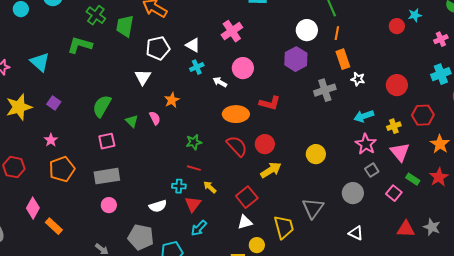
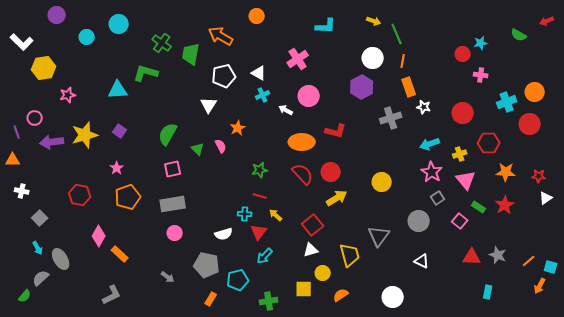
pink cross: (441, 39) -> (481, 75), moved, turned 32
cyan triangle: (40, 62) -> (118, 90), moved, turned -45
orange star: (440, 144) -> (506, 172), turned -30

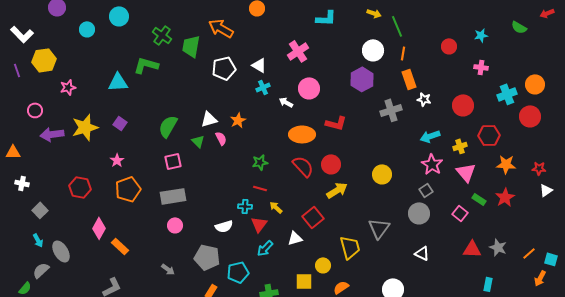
red circle: (463, 54) -> (449, 46), moved
white triangle: (209, 105) -> (209, 119), moved, turned 42
purple line: (17, 132) -> (17, 70), moved
gray square: (438, 198) -> (426, 190), moved
white triangle: (311, 250) -> (295, 238), moved

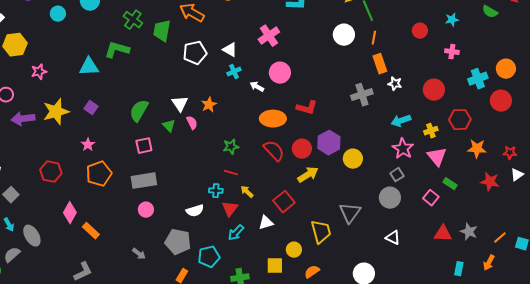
purple hexagon: (362, 79) -> (329, 143), moved
white triangle: (209, 119) -> (180, 104), turned -48
red star: (505, 197) -> (490, 182), moved, turned -30
orange arrow: (540, 278) -> (489, 263), moved

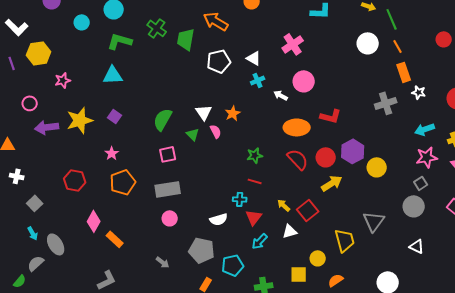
orange line: (374, 38) -> (398, 46), turned -40
green L-shape: (117, 50) -> (120, 41), moved
pink star: (403, 149) -> (427, 157), turned 30
yellow arrow: (247, 192) -> (284, 205), moved

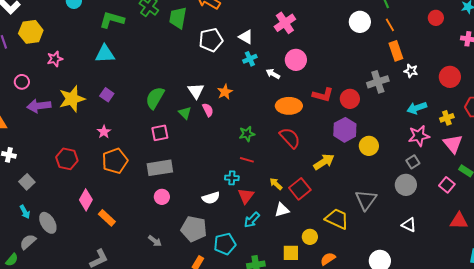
red circle: (326, 157) -> (350, 99), moved
yellow trapezoid: (345, 240) -> (337, 219), turned -50

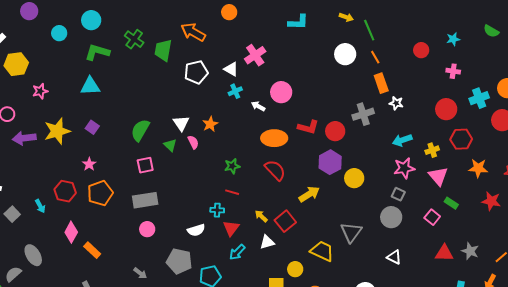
pink cross: (285, 23) -> (255, 55), moved
red circle: (450, 77) -> (446, 109), moved
red hexagon: (67, 159) -> (65, 191), moved
gray square: (413, 162) -> (398, 194), turned -32
cyan arrow: (25, 212) -> (40, 206), moved

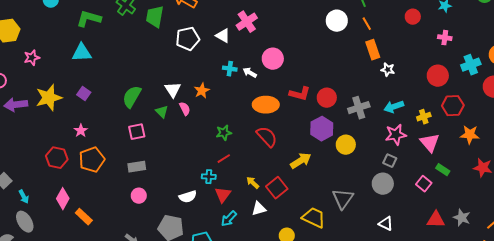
cyan cross: (235, 91) -> (230, 69), moved, turned 32
gray cross: (363, 114) -> (359, 108), moved
red line: (232, 192) -> (224, 159), turned -48
gray rectangle: (145, 200) -> (137, 167), size x0.7
cyan arrow: (40, 206) -> (24, 197), moved

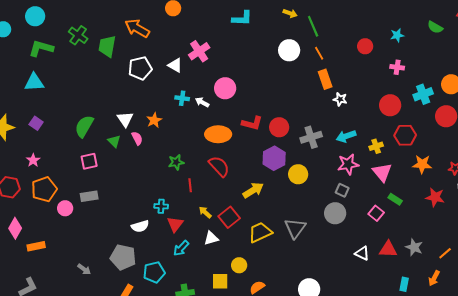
red line: (224, 159) -> (190, 185), moved, turned -64
pink circle: (139, 196) -> (65, 208), moved
orange rectangle: (84, 217) -> (36, 246), turned -54
yellow trapezoid: (314, 218) -> (260, 232), moved, turned -50
white triangle: (386, 224) -> (362, 253), moved

